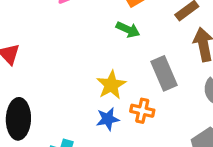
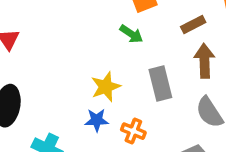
orange cross: (142, 111) -> (133, 131), moved

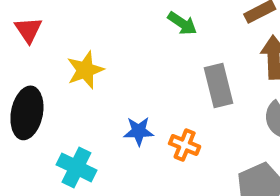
yellow star: (106, 87) -> (85, 70), moved

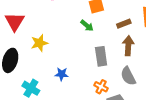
red triangle: (28, 30) -> (15, 22), size x1.5
orange cross: (185, 145) -> (101, 87), moved

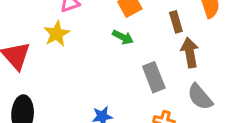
brown rectangle: (124, 24) -> (176, 22), turned -72
yellow star: (39, 43) -> (57, 34), moved

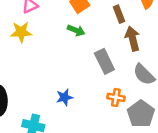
yellow star: (57, 34) -> (21, 32), turned 30

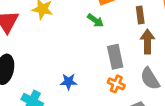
orange cross: (116, 97) -> (116, 84), moved

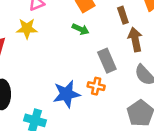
blue star: (69, 82) -> (66, 94), size x1.6
orange cross: (116, 84) -> (96, 86), moved

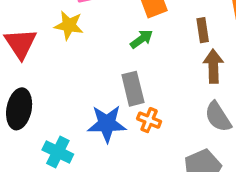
green arrow: (81, 29) -> (142, 39), turned -70
gray rectangle: (107, 61) -> (133, 89), moved

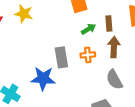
green arrow: (142, 39) -> (89, 29), moved
orange cross: (149, 120) -> (88, 55), moved, turned -32

